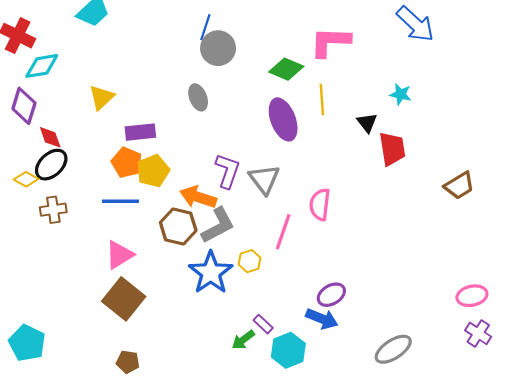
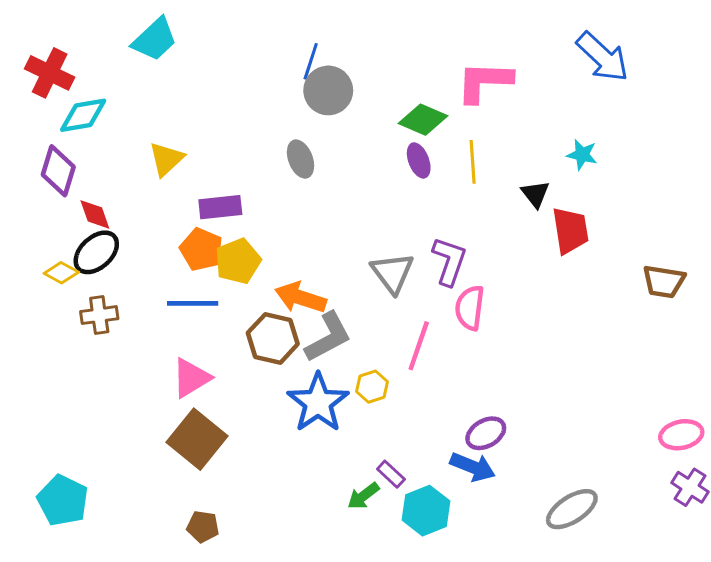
purple ellipse: (283, 119) -> (419, 160), moved, size x0.6
purple L-shape: (227, 171) -> (449, 261), moved
brown trapezoid: (459, 186) -> (664, 282), turned 40

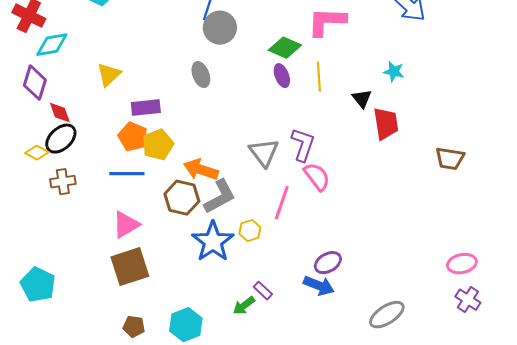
pink semicircle: (470, 308) -> (317, 177), turned 136
brown square: (197, 439) -> (130, 267), turned 33
cyan pentagon: (63, 500) -> (38, 285), moved
cyan hexagon: (426, 511) -> (186, 325), moved

